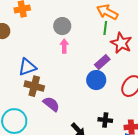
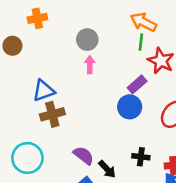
brown cross: (34, 86) -> (52, 114), turned -30
purple semicircle: (51, 104) -> (84, 155), moved

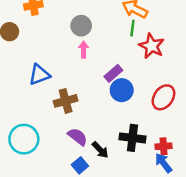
purple rectangle: (137, 84) -> (113, 73), moved
brown cross: (52, 114) -> (66, 101), moved
black cross: (141, 157) -> (132, 138), size x1.5

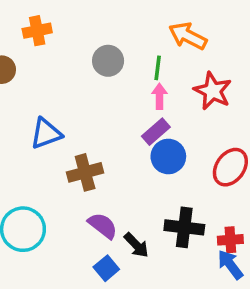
green line: (132, 28) -> (158, 68), moved
pink arrow: (84, 50) -> (159, 96), moved

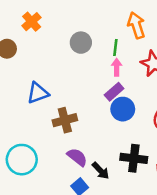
orange cross: (37, 31) -> (32, 22), turned -30
orange arrow: (188, 36) -> (136, 25), turned 45

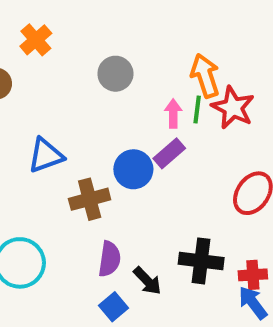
orange arrow: (136, 25) -> (205, 76), moved
green line: (115, 47) -> (197, 110), moved
blue circle: (123, 109) -> (133, 169), moved
purple semicircle: (77, 157) -> (109, 259), turned 60

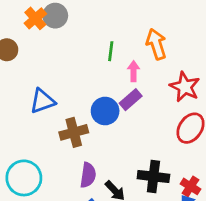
gray circle: (115, 74) -> (55, 16), moved
red star: (233, 108) -> (185, 87), moved
green line: (197, 110) -> (111, 51), moved
red cross: (253, 275) -> (190, 186), turned 36

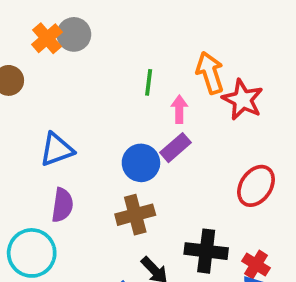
red star: (185, 87) -> (243, 100), moved
brown cross: (74, 132) -> (135, 215), moved
purple semicircle: (88, 175) -> (62, 205), moved

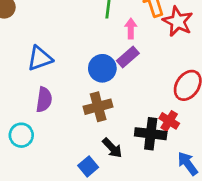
cyan circle: (32, 253) -> (21, 135), size x0.7
red cross: (256, 264) -> (169, 121), moved

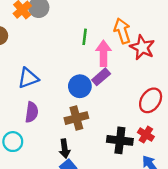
pink arrow: (131, 28) -> (103, 53), size x1.5
red cross: (169, 121) -> (146, 135), moved
black arrow: (112, 148) -> (65, 149), moved, turned 36

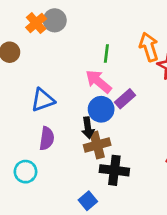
pink arrow: (103, 53) -> (98, 81), moved, turned -50
black cross: (120, 140) -> (114, 170), moved
black arrow: (65, 149) -> (88, 128), moved

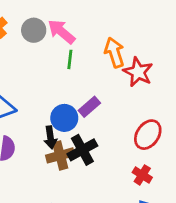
gray circle: (55, 20) -> (34, 30), moved
pink arrow: (98, 81) -> (62, 32), moved
black cross: (114, 170) -> (82, 150), moved, turned -36

